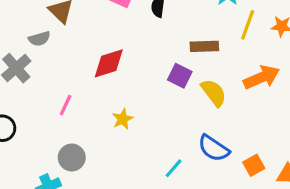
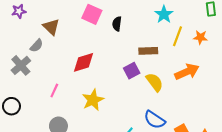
gray semicircle: (39, 39) -> (37, 46), turned -32
purple square: (180, 76) -> (132, 71), turned 35
yellow star: (123, 119) -> (93, 100), size x1.5

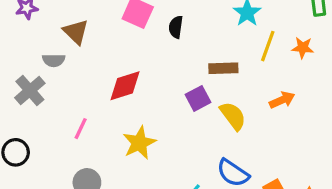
gray semicircle: (37, 46) -> (54, 60), turned 48
orange arrow: (187, 72) -> (282, 100), size x0.7

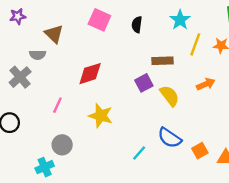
black semicircle: (176, 27) -> (137, 25), moved
yellow star: (139, 143) -> (101, 116), turned -30

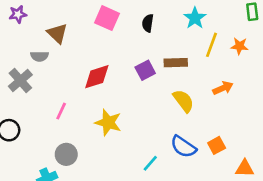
purple square: (144, 83) -> (145, 70), moved
orange square: (200, 151) -> (217, 145), moved

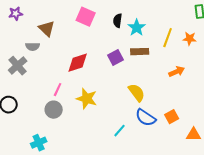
cyan star: (195, 18) -> (137, 28), moved
yellow semicircle: (183, 101) -> (137, 93), moved
pink line: (61, 111) -> (58, 90), moved
gray circle: (66, 154) -> (54, 110), moved

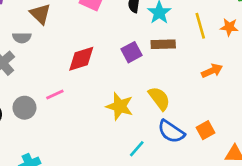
yellow line: (168, 38) -> (200, 26), turned -36
pink line: (58, 90) -> (55, 94), turned 40
yellow star: (87, 99) -> (120, 106), moved
gray circle: (54, 110) -> (24, 108), moved

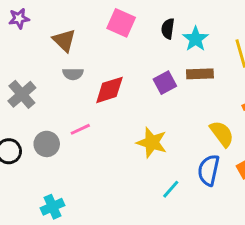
gray semicircle: (22, 38) -> (73, 74), moved
yellow semicircle: (159, 98) -> (222, 134), moved
blue semicircle: (171, 131) -> (209, 170), turned 68

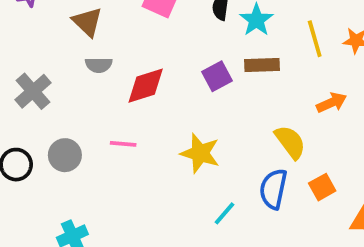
pink line: (80, 129) -> (123, 144), moved, turned 30

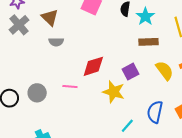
purple square: (217, 76) -> (131, 72), moved
red diamond: (146, 86) -> (93, 66), moved
gray cross: (33, 91) -> (19, 25), moved
yellow semicircle: (290, 142) -> (164, 71), moved

